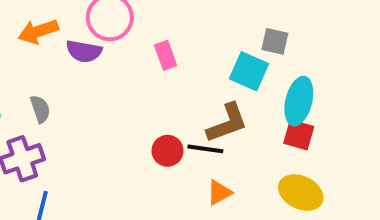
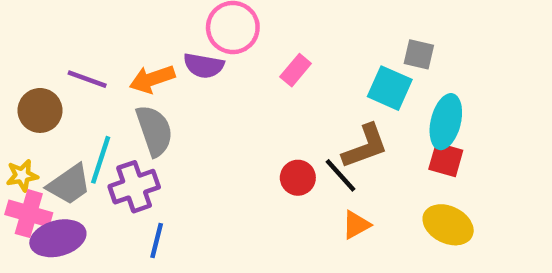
orange arrow: (38, 31) -> (152, 79), moved
pink rectangle: (166, 55) -> (296, 70), turned 60
gray semicircle: (40, 109) -> (154, 131), size x1.6
black line: (205, 149) -> (340, 175), turned 40

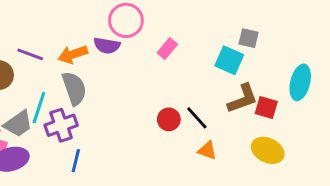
cyan ellipse: (446, 122) -> (300, 82), moved
brown L-shape: (365, 146) -> (243, 99), moved
orange triangle: (356, 225) -> (207, 150), turned 48

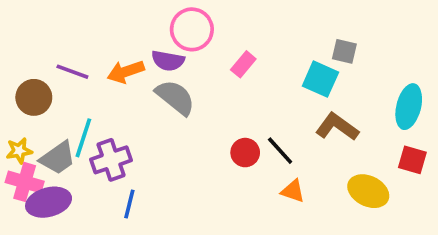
gray semicircle: (74, 88) -> (175, 97), moved, turned -32
brown L-shape: (243, 99) -> (337, 127), turned -124
red square: (266, 108) -> (412, 160), moved

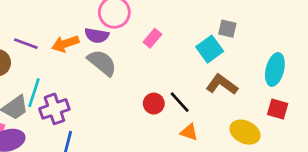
cyan square: (320, 79) -> (210, 49), turned 30

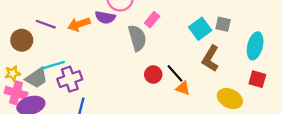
gray square: (227, 29) -> (223, 24), moved
gray semicircle: (102, 63) -> (137, 38), moved, turned 35
brown L-shape: (222, 84) -> (210, 58), turned -95
cyan line: (34, 93) -> (53, 65), turned 55
orange triangle: (189, 132) -> (183, 88), moved

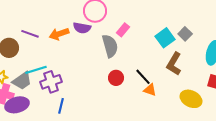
gray square: (223, 24) -> (185, 34), turned 32
red circle: (153, 75) -> (116, 78), moved

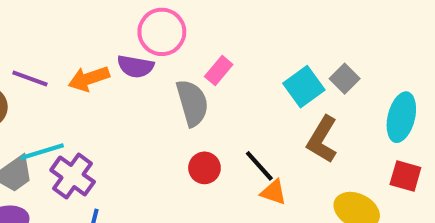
purple cross: (51, 82) -> (73, 176), turned -35

